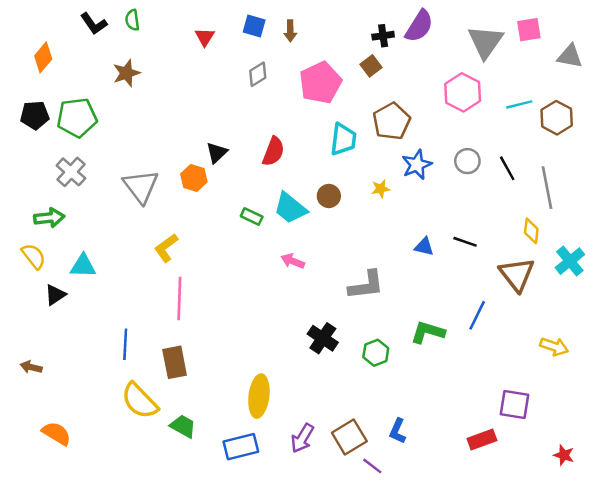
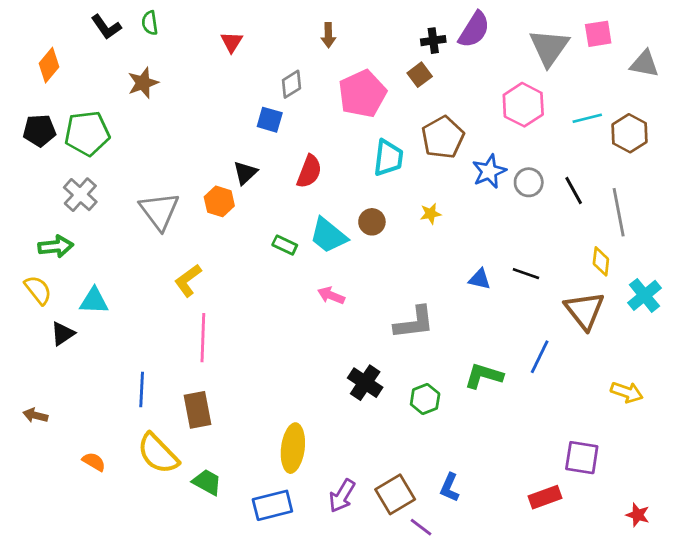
blue square: (254, 26) -> (270, 120), moved
blue star: (417, 165) -> (489, 171), moved
orange semicircle: (56, 433) -> (94, 462), moved, size x0.7

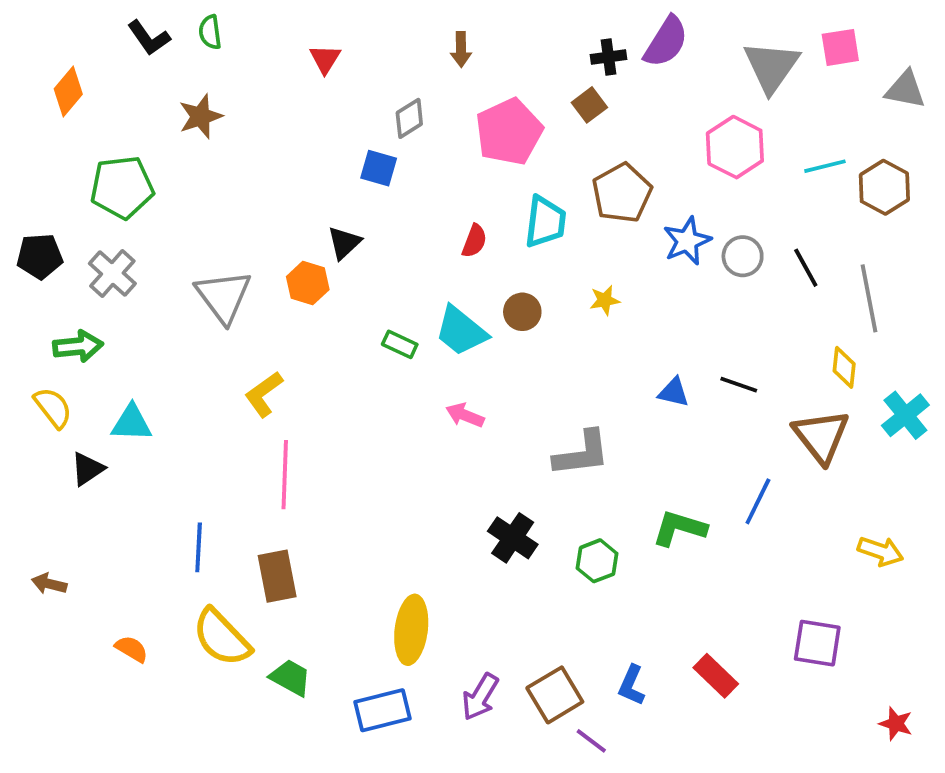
black pentagon: (39, 131) -> (40, 256), moved
red semicircle: (309, 171) -> (474, 241), moved, size x0.7
red rectangle: (545, 497) -> (716, 676), moved, turned 64

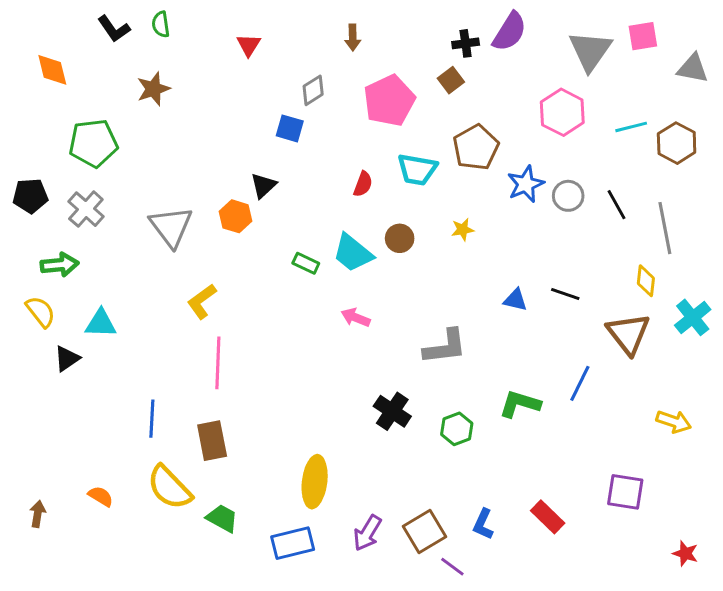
orange diamond: (68, 92) -> (52, 70), turned -54
cyan trapezoid: (545, 222) -> (417, 169), turned 93
brown arrow: (49, 584) -> (38, 514), moved, turned 85

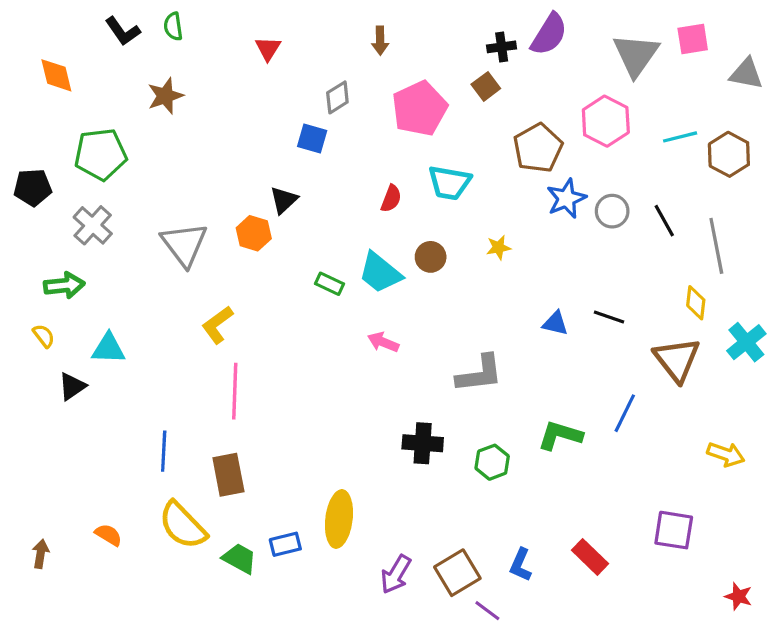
brown pentagon: (476, 147) -> (538, 148), moved
black pentagon: (30, 196) -> (33, 187), moved
yellow semicircle: (41, 312) -> (44, 336), size x0.7
black cross: (392, 411) -> (423, 443), turned -30
blue rectangle: (293, 543) -> (285, 544), moved, size x0.7

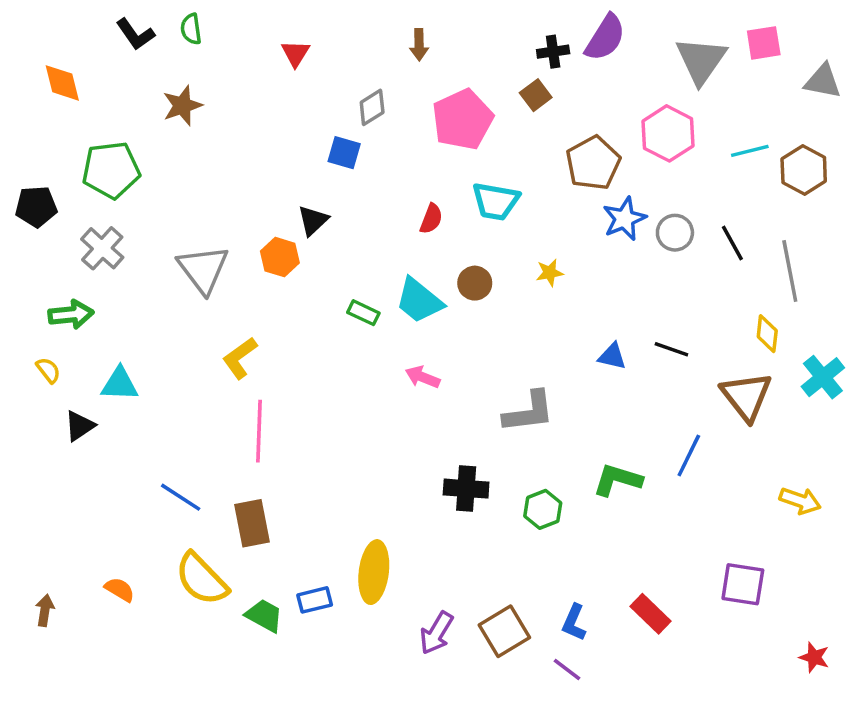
blue line: (164, 451) -> (181, 497), turned -60
purple line: (487, 611) -> (567, 670), moved

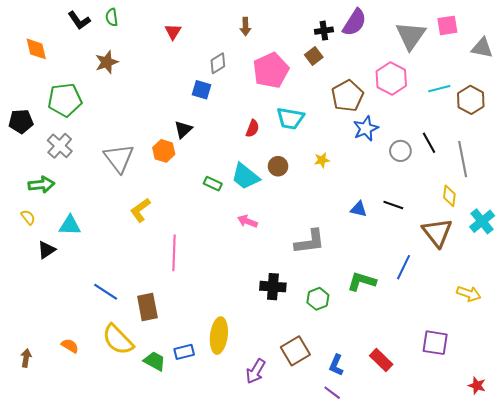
gray circle: (675, 233) -> (400, 151), moved
pink line: (259, 431) -> (174, 253), moved
brown square: (504, 631) -> (295, 351), moved

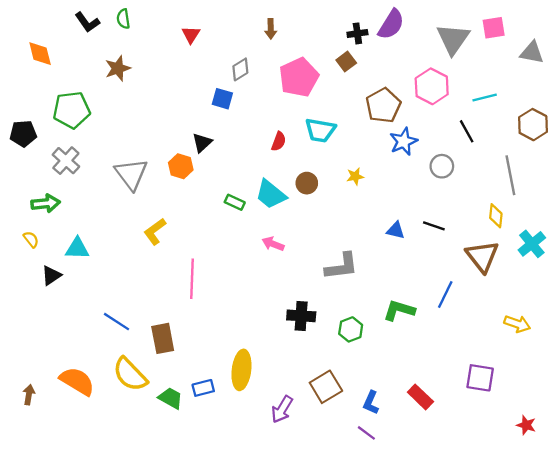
brown hexagon: (471, 100) -> (533, 125), moved
black line: (429, 143) -> (467, 131), moved
orange semicircle: (70, 346) -> (77, 381), size x1.8

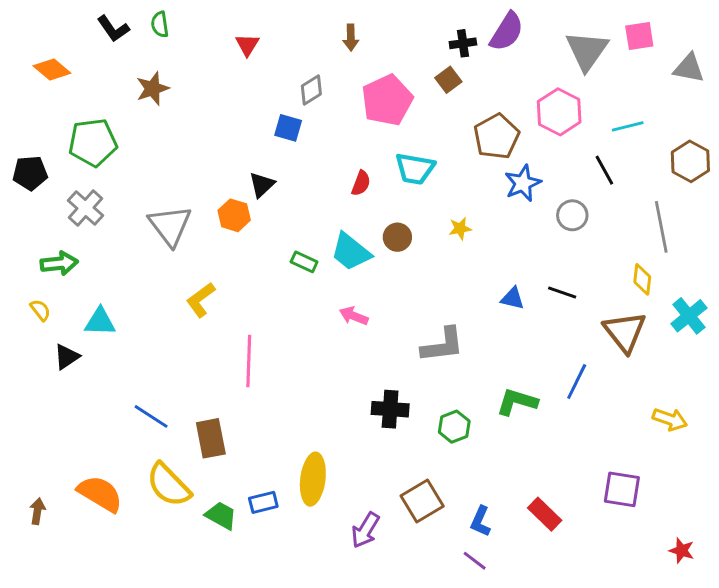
orange diamond: (40, 54) -> (52, 70), turned -36

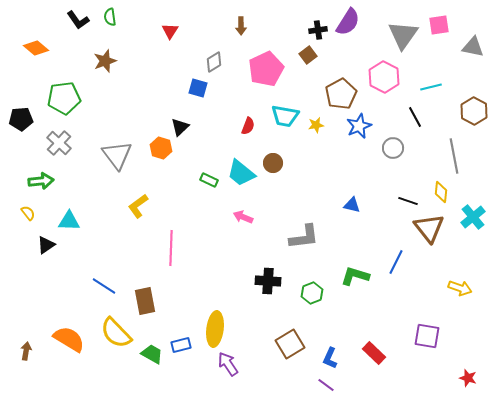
yellow star: (460, 228) -> (316, 125), moved
black line: (562, 293) -> (408, 201), moved
purple arrow: (365, 530) -> (228, 364), moved, turned 115

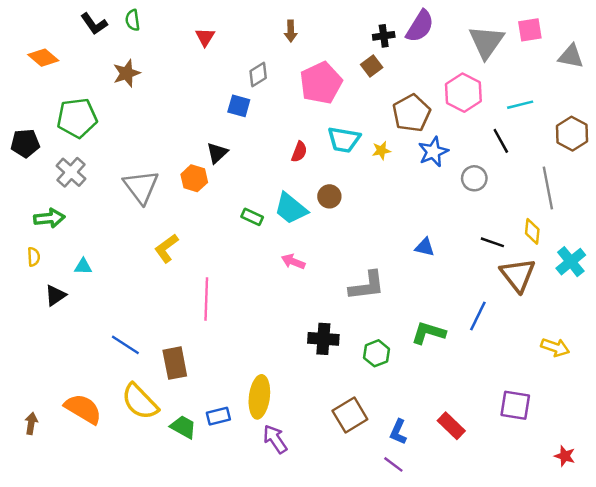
yellow semicircle: (28, 213) -> (34, 257), turned 35
cyan triangle: (69, 221) -> (83, 266), size x0.7

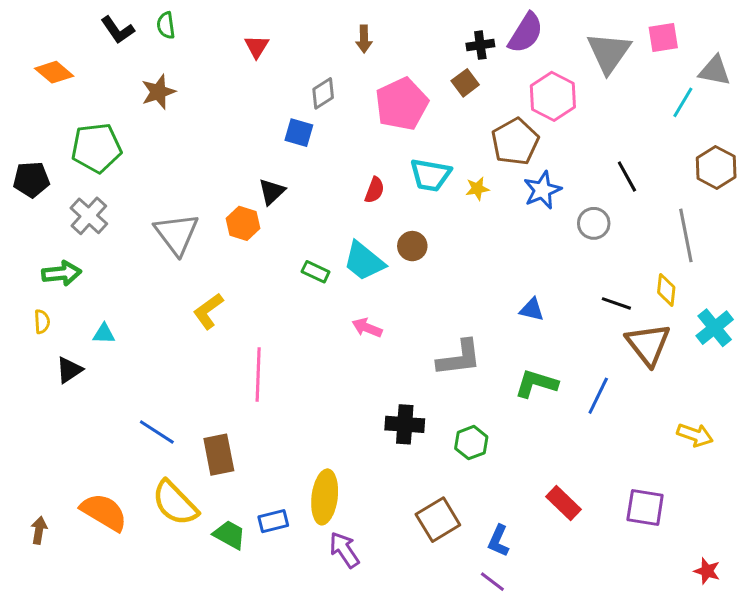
pink hexagon: (463, 93) -> (553, 96), moved
cyan line: (520, 105) -> (683, 102), moved, turned -45
green L-shape: (428, 333) -> (536, 384), moved
red rectangle: (451, 426) -> (563, 503), moved

